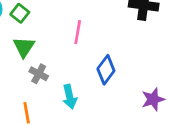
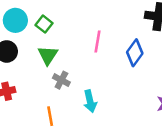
blue diamond: (106, 70) -> (135, 53), moved

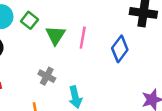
green triangle: (48, 55) -> (55, 35), moved

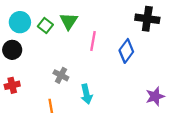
green triangle: (55, 35) -> (69, 21), moved

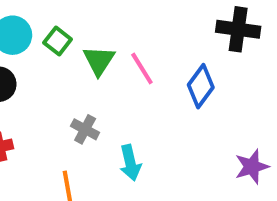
green triangle: (69, 21) -> (99, 61), moved
pink line: (93, 41) -> (142, 68), turned -42

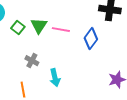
green square: (58, 41) -> (18, 28), moved
pink line: (142, 68) -> (61, 30), turned -48

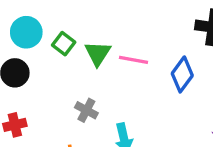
green square: (18, 28) -> (64, 44), moved

